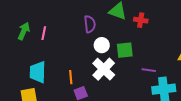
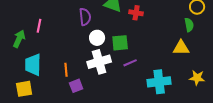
green arrow: (24, 31) -> (19, 39), moved
white cross: (104, 69) -> (99, 62), turned 30
purple line: (149, 70) -> (130, 63), moved, turned -32

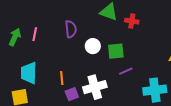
purple semicircle: (85, 17) -> (71, 29), moved
green arrow: (19, 39) -> (15, 37), moved
white cross: (99, 62) -> (95, 87), moved

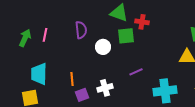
green square: (116, 51) -> (126, 36), moved
white cross: (95, 87) -> (105, 88), size x0.7

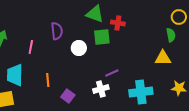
pink line: (45, 35) -> (31, 47), moved
white cross: (105, 88) -> (101, 89), moved
purple square: (82, 95) -> (68, 96), moved, turned -32

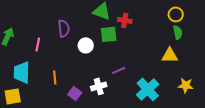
yellow circle: (179, 17) -> (176, 14), moved
white cross: (101, 89) -> (99, 86), moved
cyan cross: (141, 92) -> (148, 89), turned -35

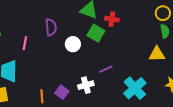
green square: (109, 34) -> (96, 33), turned 36
orange line: (55, 77) -> (42, 96), moved

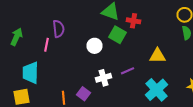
purple semicircle: (51, 27) -> (58, 29), moved
yellow triangle: (157, 54) -> (158, 56), moved
white cross: (86, 85) -> (104, 78), moved

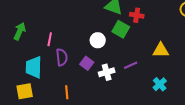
purple semicircle: (58, 29) -> (62, 57), moved
cyan cross: (156, 90) -> (160, 84), size x0.6
purple square: (84, 94) -> (87, 63), moved

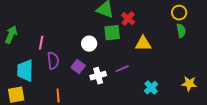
red cross: (137, 15) -> (128, 19), turned 32
green square: (121, 29) -> (112, 33), turned -36
yellow triangle: (161, 50) -> (143, 44), moved

